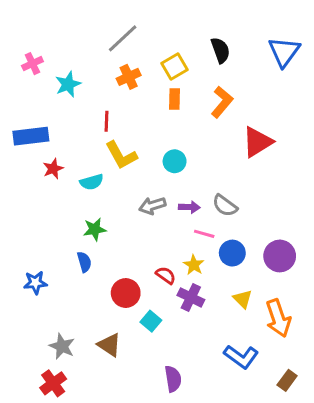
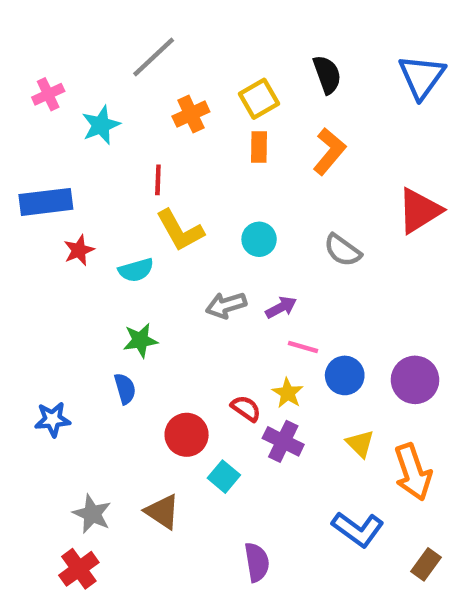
gray line: (123, 38) -> (154, 57), moved
red triangle: (257, 142) -> (419, 211), moved
gray semicircle: (225, 206) -> (343, 250), moved
purple arrow: (189, 207) -> (281, 307), turned -30

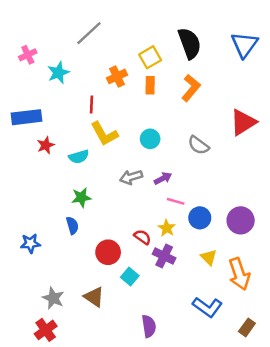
black semicircle: (327, 74) -> (190, 43), size x1.4
orange cross: (191, 114) -> (117, 76), moved

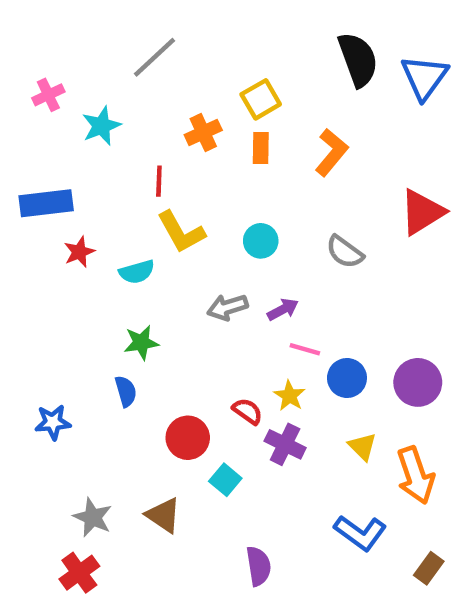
black semicircle: (190, 43) -> (358, 59), moved

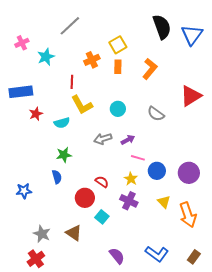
red semicircle: (247, 411) -> (102, 182), moved
blue L-shape: (360, 533) -> (157, 254), moved
purple semicircle: (259, 566) -> (117, 256), turned -30

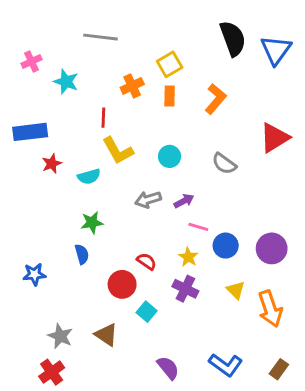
gray line: (70, 26) -> (101, 37), turned 50
cyan star: (46, 57) -> (66, 82), turned -30

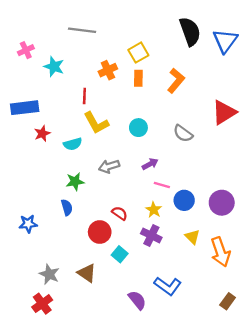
gray arrow: (148, 200) -> (109, 166), moved
blue L-shape: (226, 365) -> (168, 286), moved

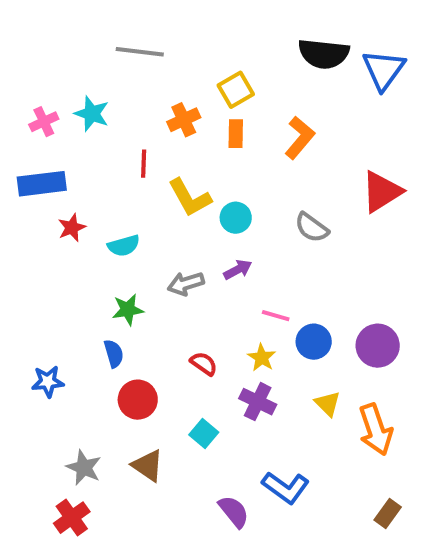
black semicircle: (190, 31) -> (324, 54), turned 116
pink cross: (26, 50) -> (44, 122), moved
yellow L-shape: (96, 123) -> (190, 198), moved
purple arrow: (150, 164) -> (238, 270), moved
red circle: (100, 232) -> (138, 400), moved

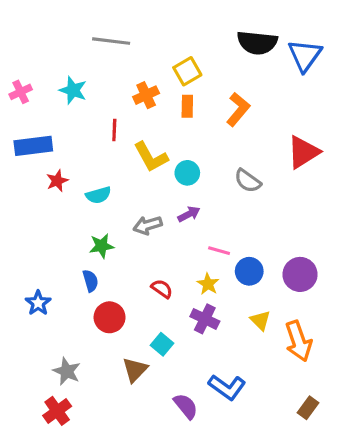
pink cross: (44, 122) -> (21, 92), moved
blue star: (48, 382) -> (38, 303), turned -30
brown triangle: (148, 466) -> (135, 370), moved, turned 40

